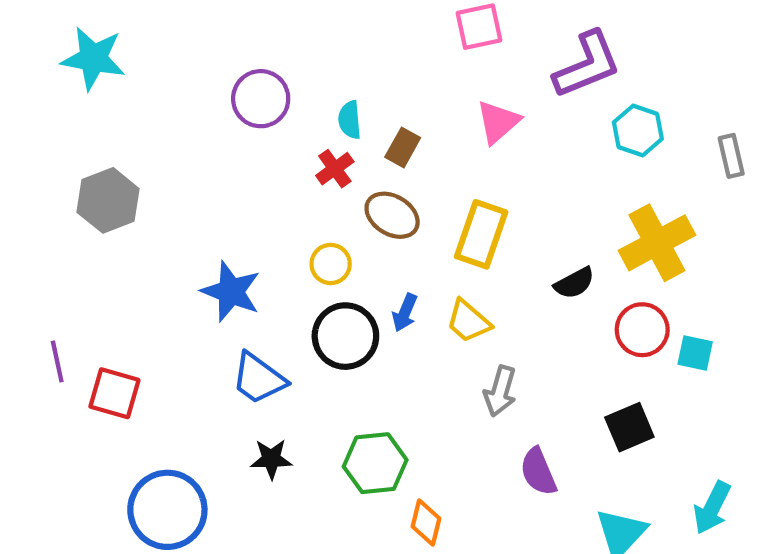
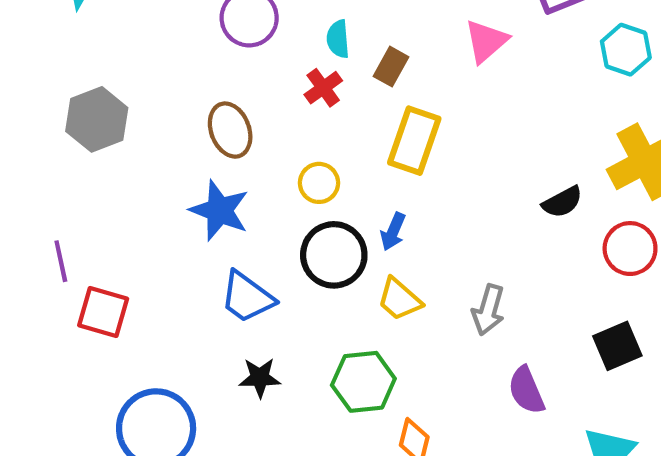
brown ellipse: (392, 215) -> (230, 130), moved, turned 38
yellow rectangle: (481, 234) -> (414, 141), moved
yellow trapezoid: (468, 321) -> (399, 299), moved
purple line: (57, 361) -> (61, 261), moved

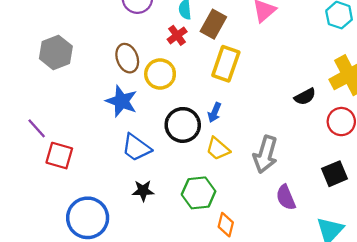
brown rectangle: (391, 67) -> (213, 24), size x1.4
yellow circle: (319, 183) -> (160, 74), moved, size x1.4
purple line: (61, 261) -> (37, 128), turned -30
gray arrow: (488, 310) -> (265, 154), size x1.4

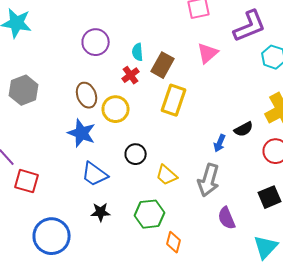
blue arrow: (214, 113) -> (220, 143), moved
black circle: (183, 125) -> (136, 154), size x0.7

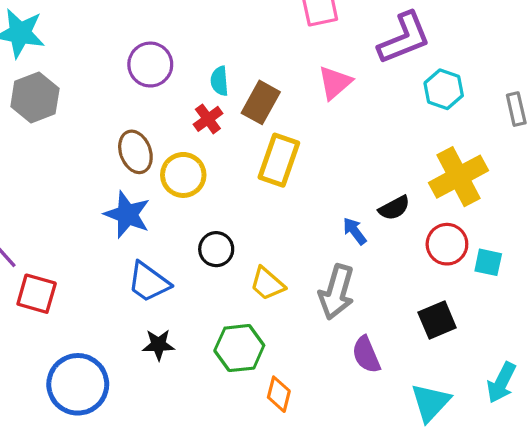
gray hexagon: (24, 90) -> (35, 97), moved
blue arrow: (220, 143) -> (355, 231), turned 120

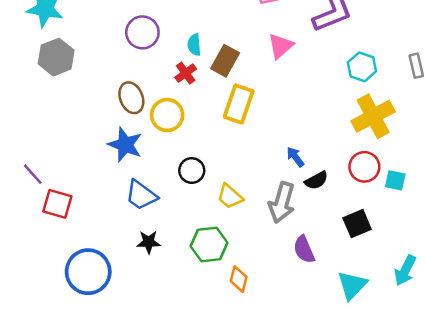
cyan hexagon: (444, 89) -> (362, 67), moved
black semicircle: (394, 208) -> (316, 180), moved

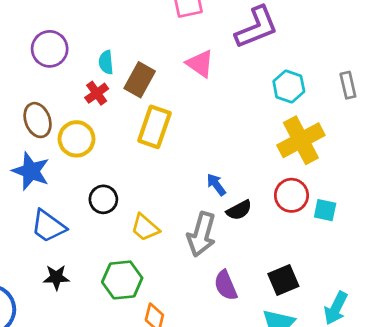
pink triangle: (281, 46) -> (200, 64), turned -44
black square: (357, 224) -> (283, 280), moved

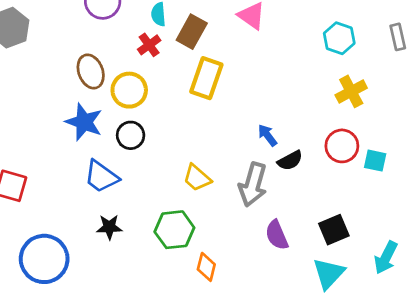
yellow cross: (301, 140) -> (351, 91), size x0.7
black circle: (103, 199) -> (131, 135), moved

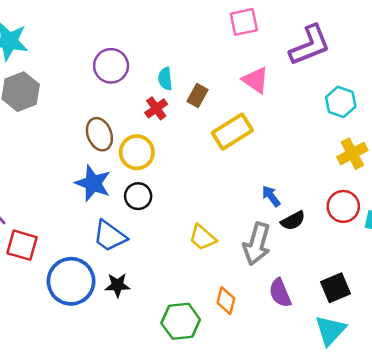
brown rectangle: (192, 32) -> (197, 95), size x0.7
yellow rectangle: (206, 78) -> (232, 132), moved, turned 39
green hexagon: (174, 230) -> (181, 321), moved
blue circle: (44, 259) -> (71, 281), moved
orange diamond: (206, 267) -> (226, 301), moved

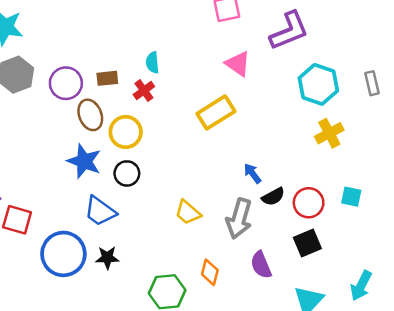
purple circle: (111, 66) -> (66, 83), moved
brown rectangle: (197, 95) -> (107, 78), moved, turned 55
cyan hexagon: (341, 102) -> (318, 84), size x1.4
red circle: (343, 206) -> (309, 203), moved
black square: (336, 288) -> (307, 243), moved

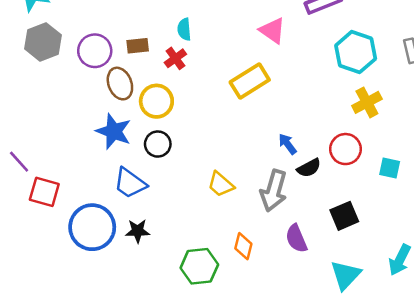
red circle: (309, 203) -> (346, 149), moved

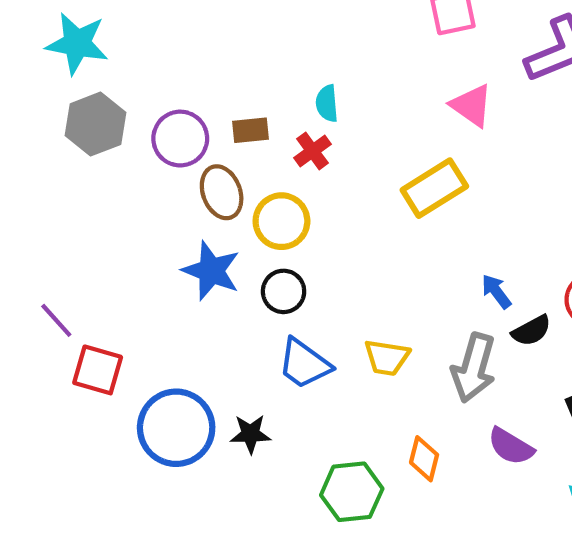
blue trapezoid: (130, 183) -> (304, 364), moved
yellow trapezoid: (221, 184) -> (387, 358), turned -32
purple semicircle: (296, 239) -> (511, 446), turned -36

